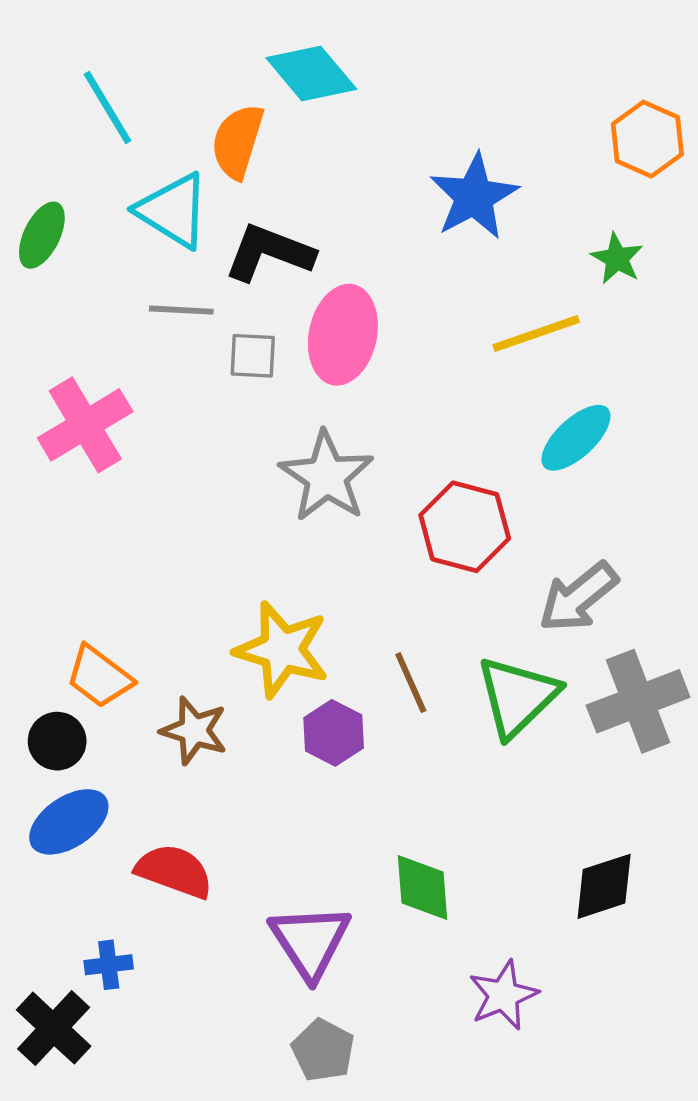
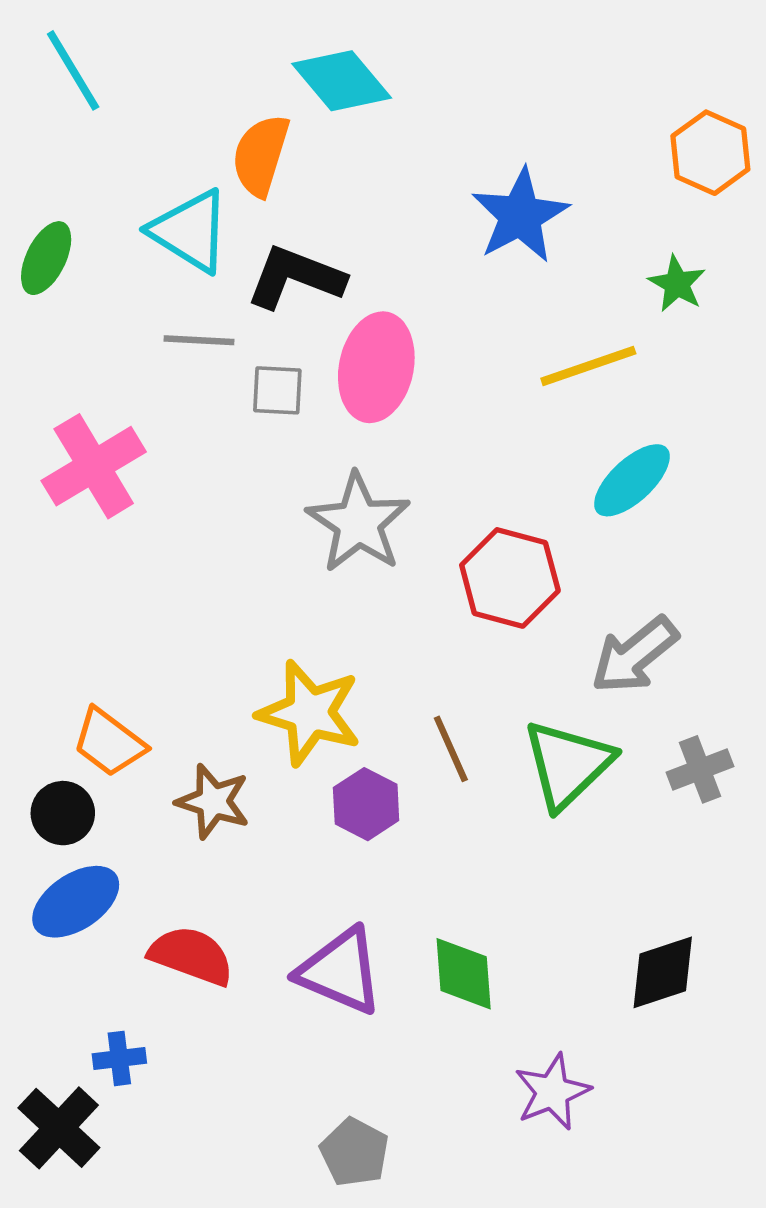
cyan line: (107, 107) -> (73, 70), moved
gray cross: (638, 701) -> (700, 769), size x0.6
purple triangle: (310, 941) -> (340, 971), moved, turned -34

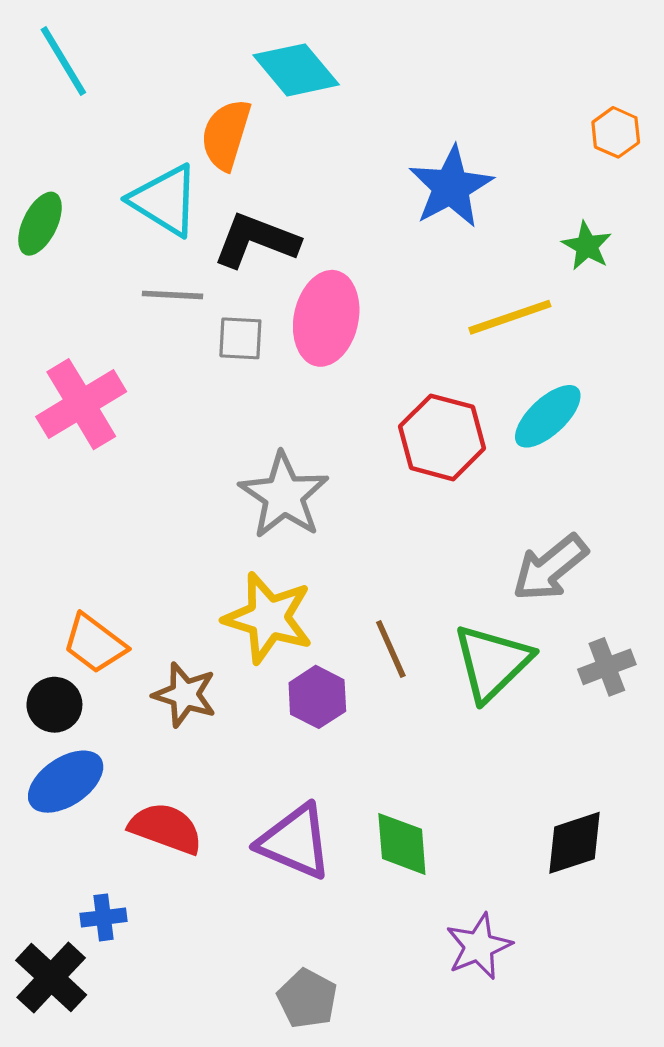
orange hexagon: (710, 153) -> (616, 132), size x0.7
gray star: (358, 523) -> (284, 495), moved
red hexagon: (510, 578) -> (442, 437), moved

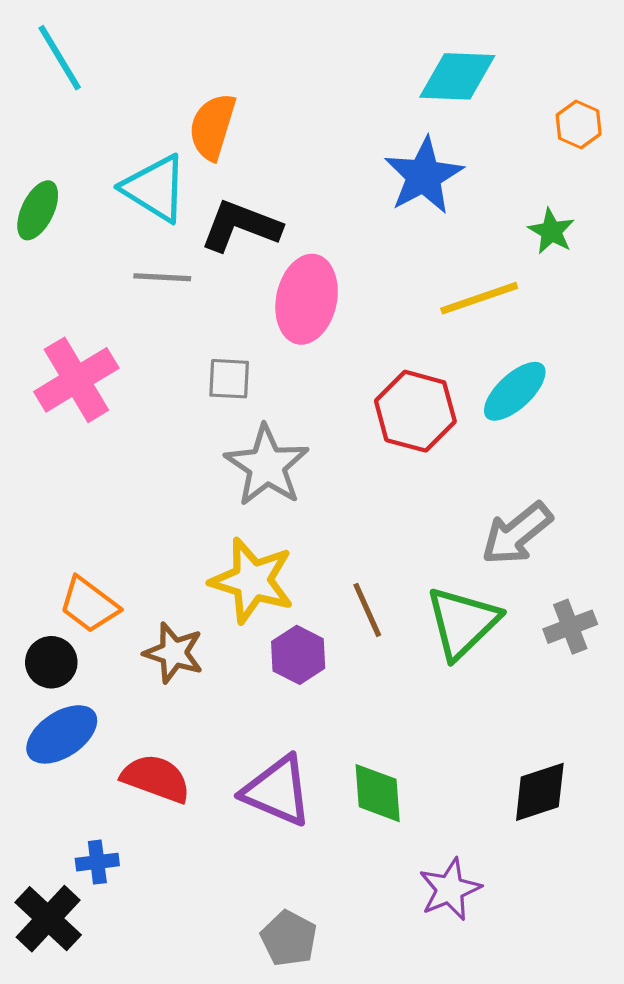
cyan diamond: (296, 70) -> (457, 76), moved, turned -48
gray square: (240, 338) -> (229, 379), moved

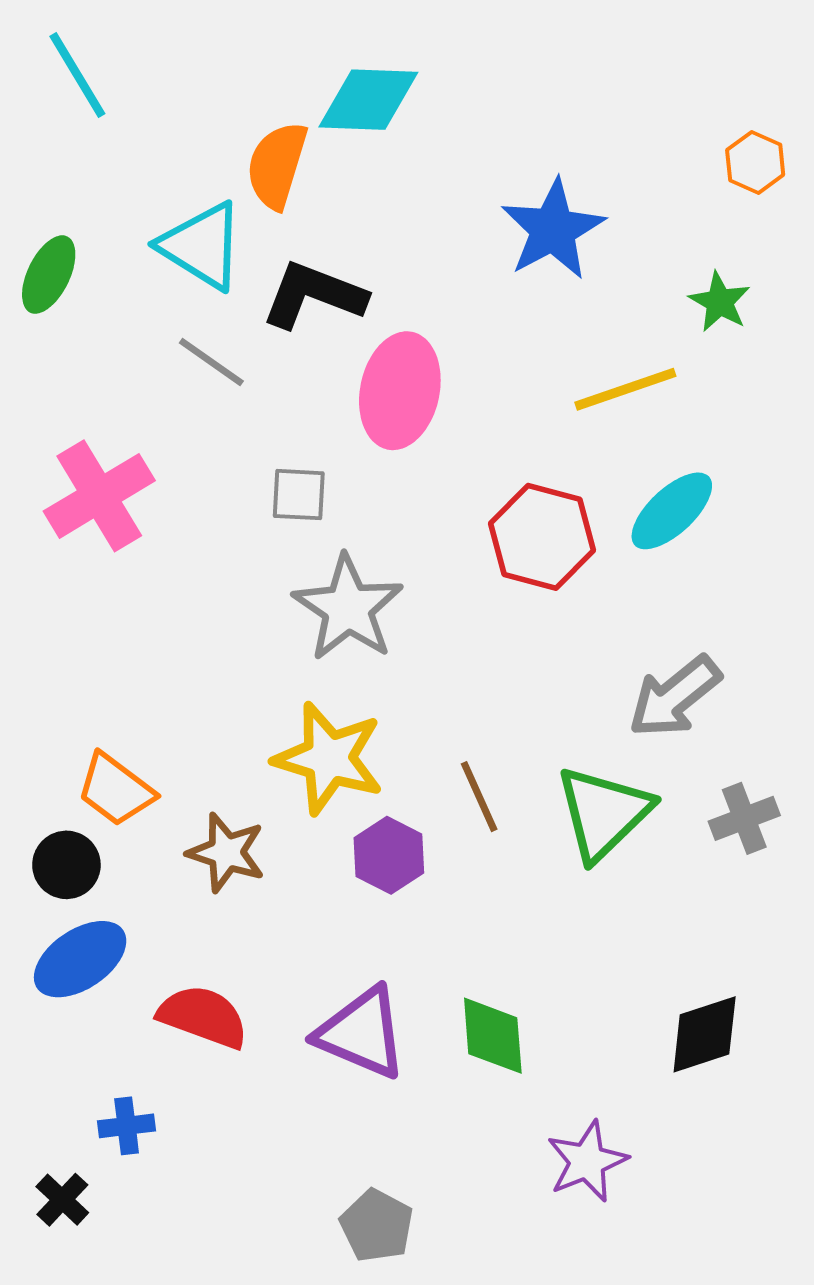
cyan diamond: (457, 76) -> (368, 100), moved
gray line: (162, 277) -> (211, 362), turned 32
black cross: (48, 919) -> (62, 1200), size x0.6

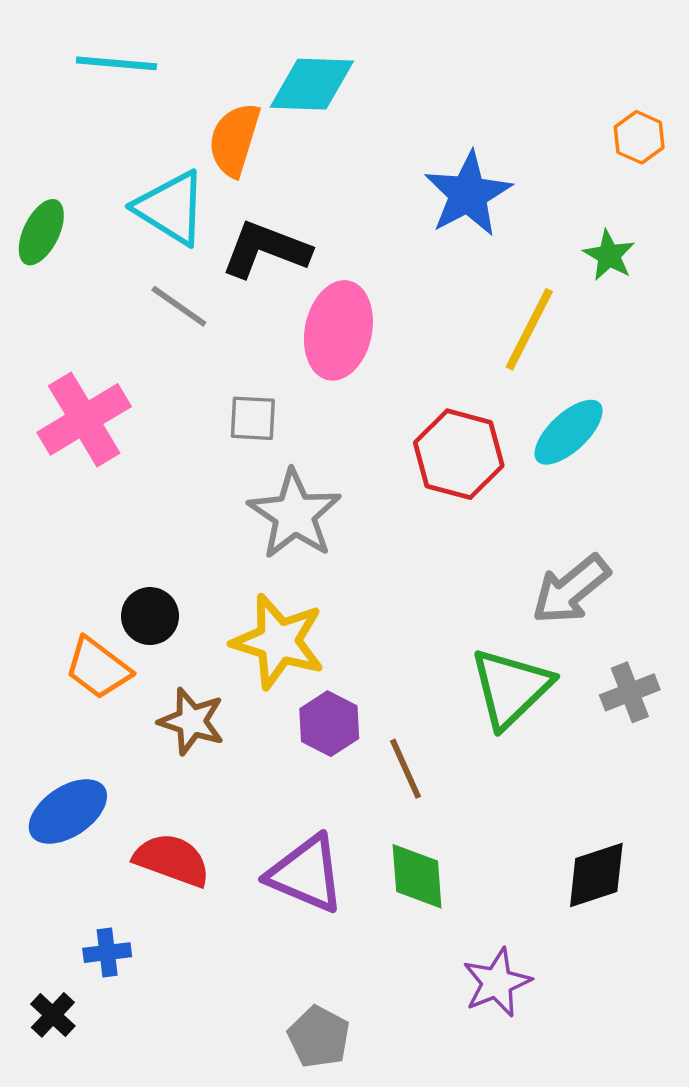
cyan line: (77, 75) -> (116, 63), moved, turned -54
yellow line: (625, 389) -> (529, 329), turned -44
brown line: (479, 797) -> (406, 769), moved
black circle: (66, 865) -> (150, 616), moved

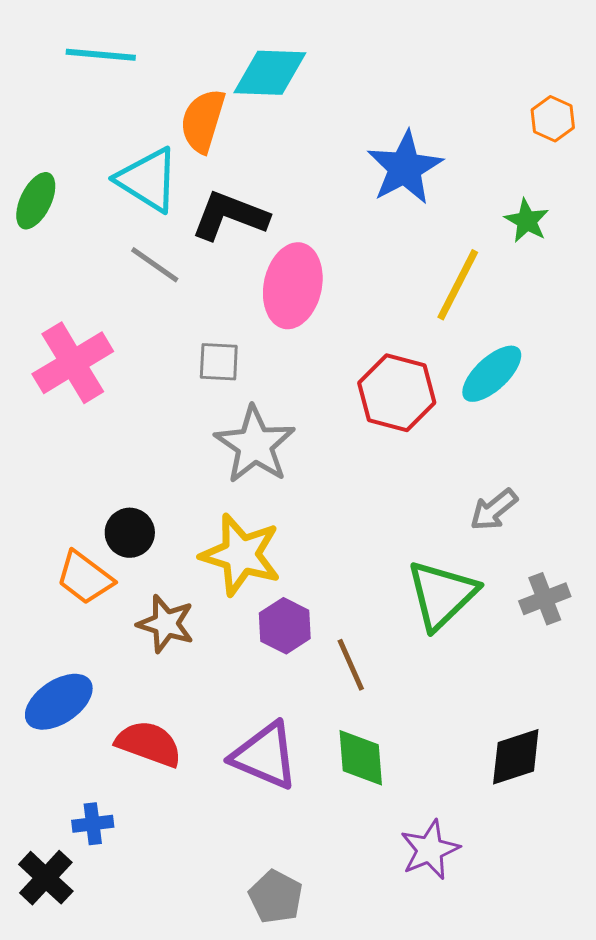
gray arrow: (571, 589) -> (494, 510), size x0.7
black cross: (53, 1015) -> (46, 878), size x1.4

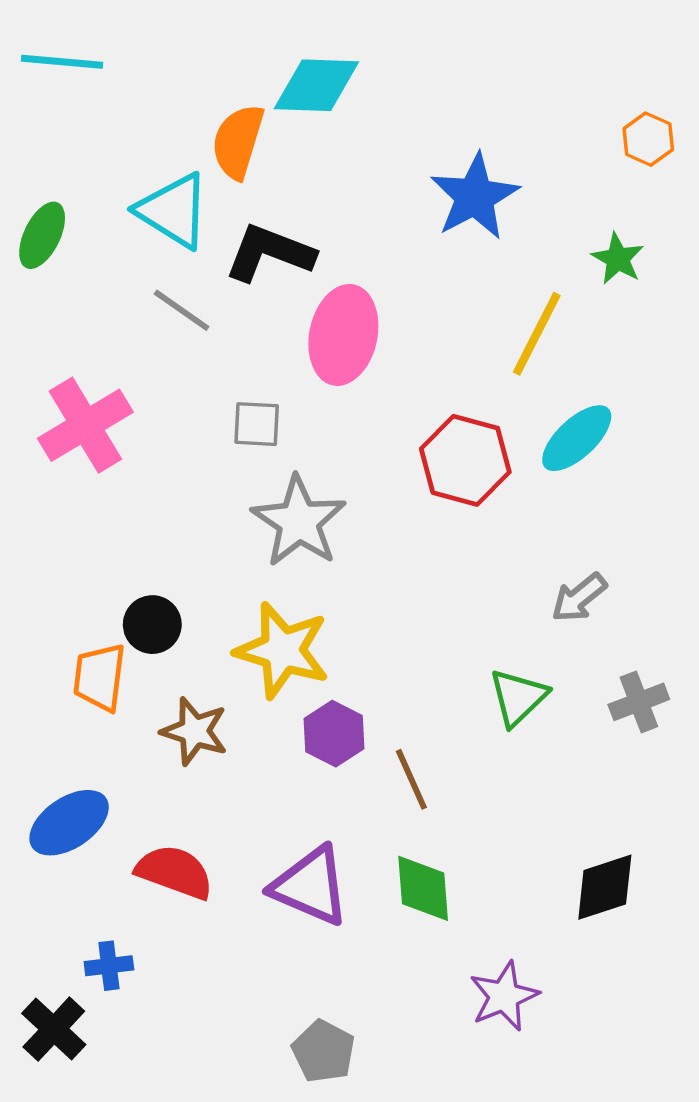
cyan line: (101, 55) -> (62, 62), moved
orange trapezoid: (85, 578) -> (100, 677), turned 60
green triangle: (442, 595) -> (518, 697), size x0.7

